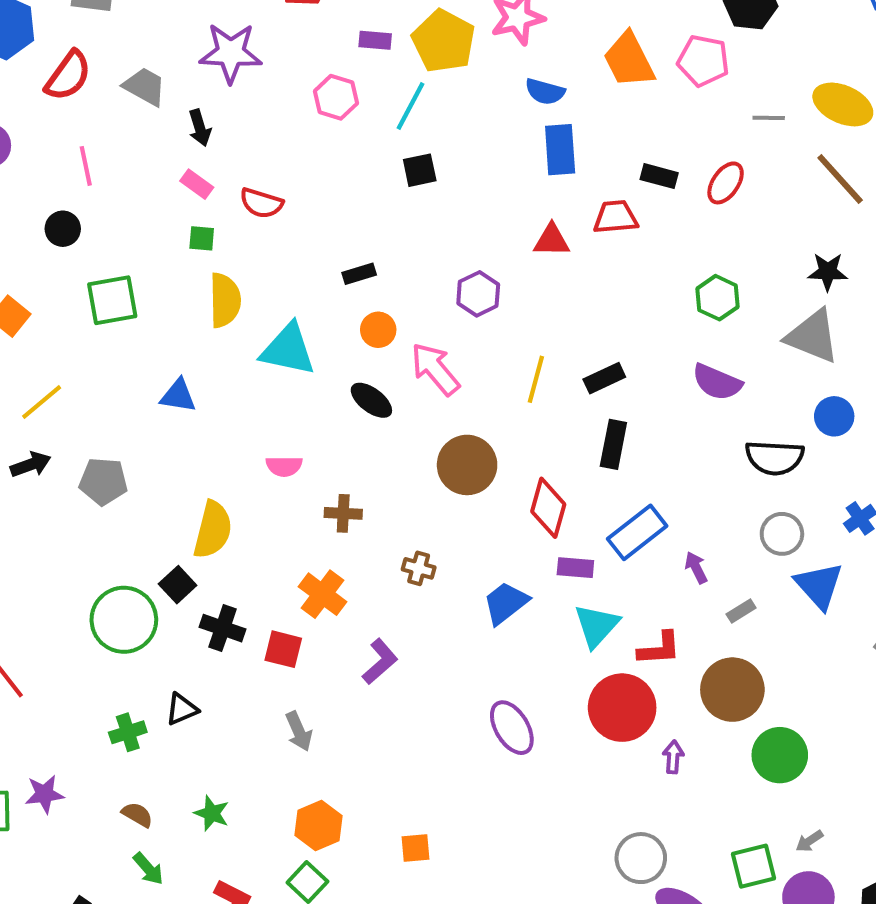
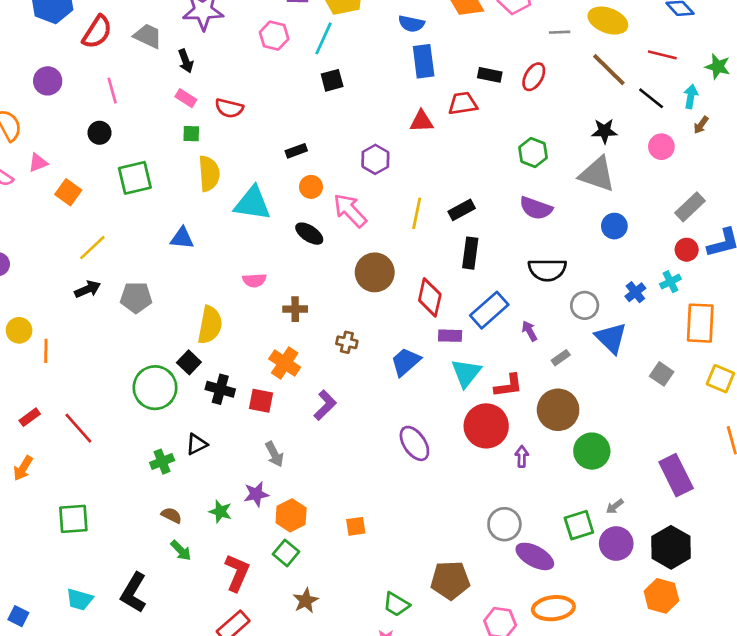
black semicircle: (775, 458) -> (547, 270), moved
purple star: (44, 794) -> (256, 494), moved

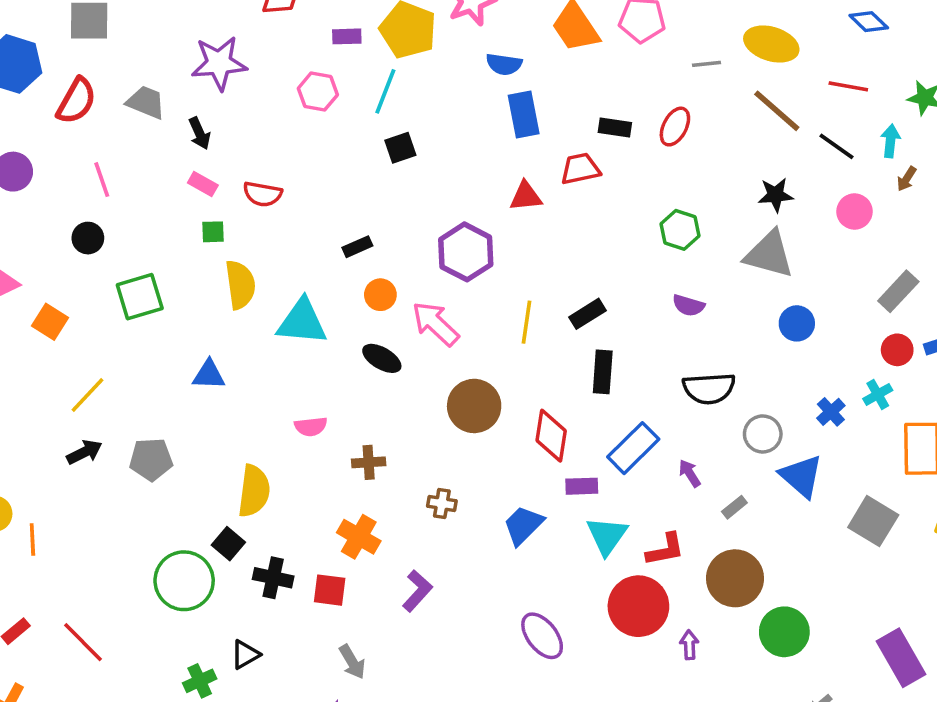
purple hexagon: (375, 159) -> (466, 252), size x1.4
purple semicircle: (536, 208) -> (689, 305), size x0.7
gray square: (662, 374) -> (873, 521), size x1.5

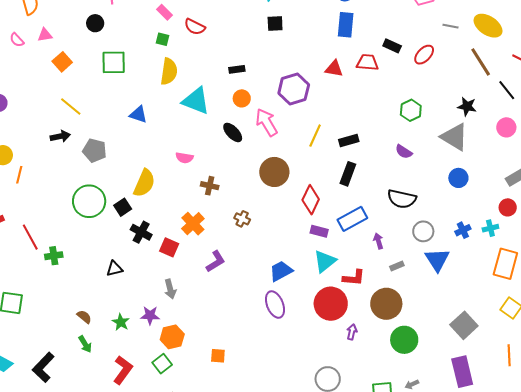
yellow line: (87, 395) -> (71, 107), turned 70
gray square: (873, 521) -> (464, 325), moved
blue trapezoid: (523, 525) -> (281, 271), moved
green circle: (184, 581) -> (89, 201), moved
green cross: (200, 681) -> (54, 256), moved

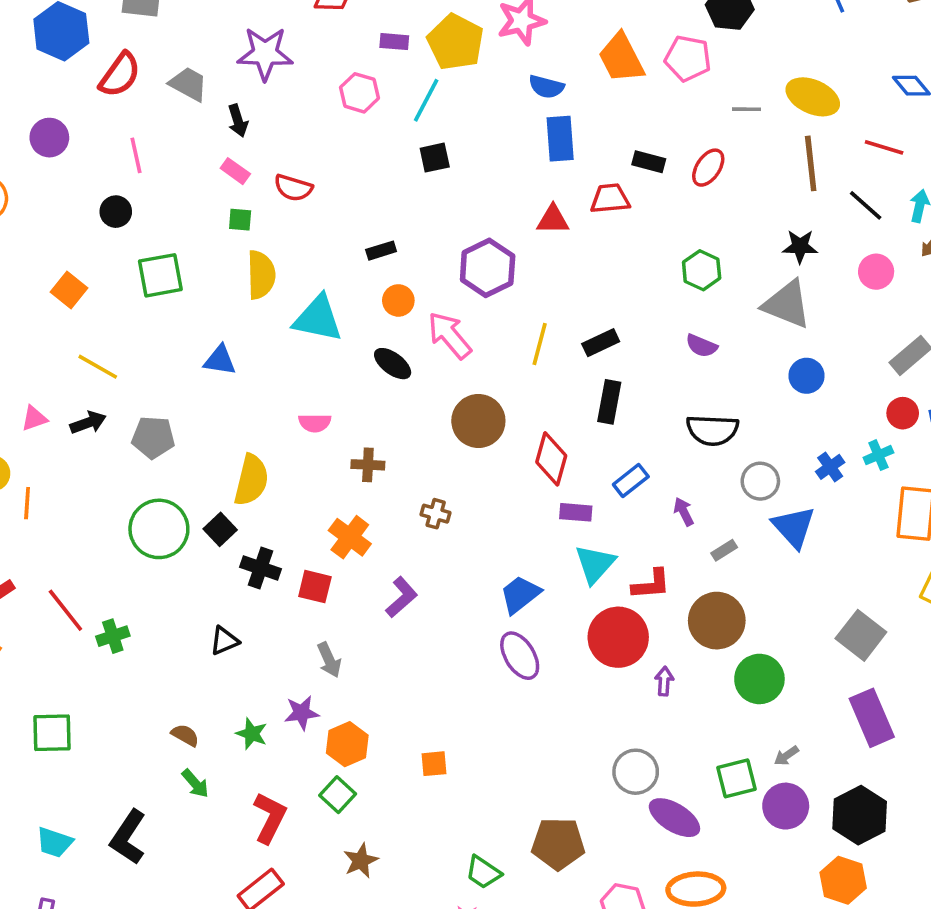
pink triangle: (45, 35) -> (34, 418), moved
brown line: (481, 62) -> (811, 163), turned 36
blue rectangle: (352, 219) -> (631, 480), size x0.7

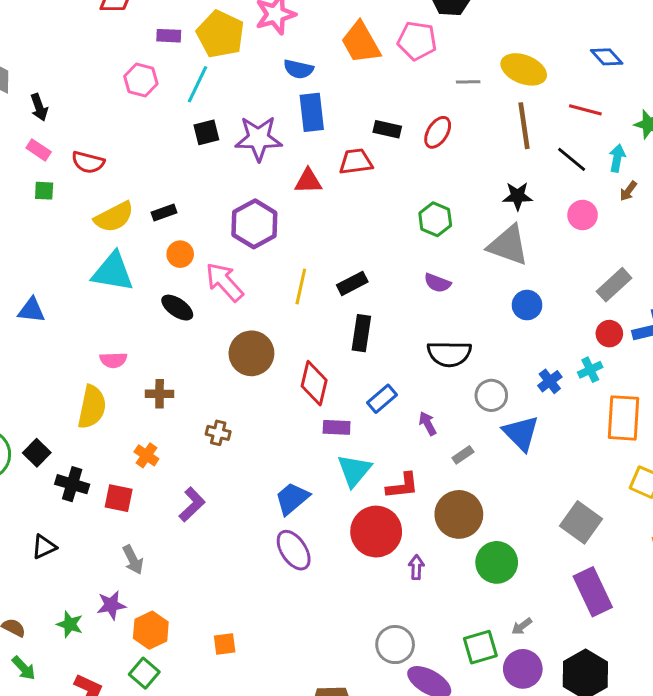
purple star: (265, 54) -> (258, 138), moved
yellow semicircle: (261, 275) -> (114, 217), moved, turned 66
yellow semicircle: (251, 480) -> (92, 407), moved
orange cross: (350, 537) -> (146, 455), size x0.7

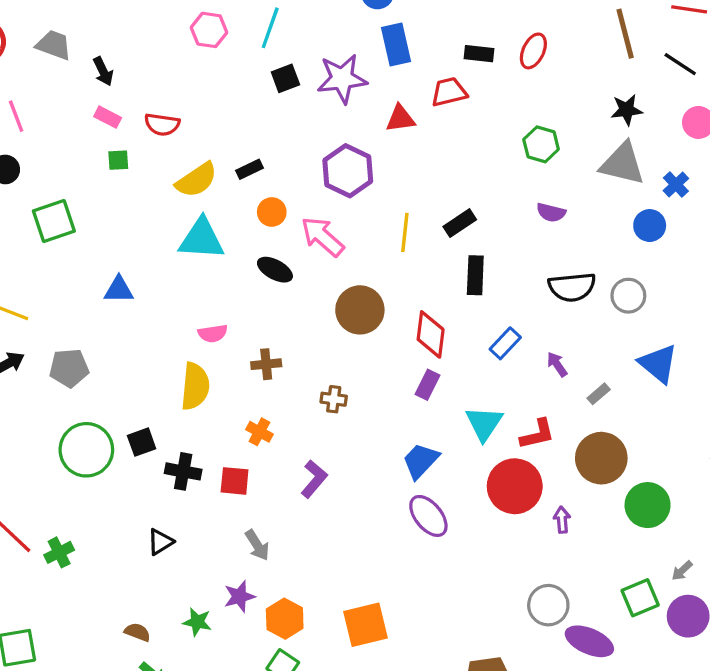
blue cross: (550, 381) -> (676, 184), moved
gray circle: (491, 395) -> (628, 296), moved
purple rectangle: (337, 427) -> (428, 385), moved, turned -60
black square: (37, 453) -> (142, 442), turned 32
orange square: (225, 644) -> (366, 625), size x1.8

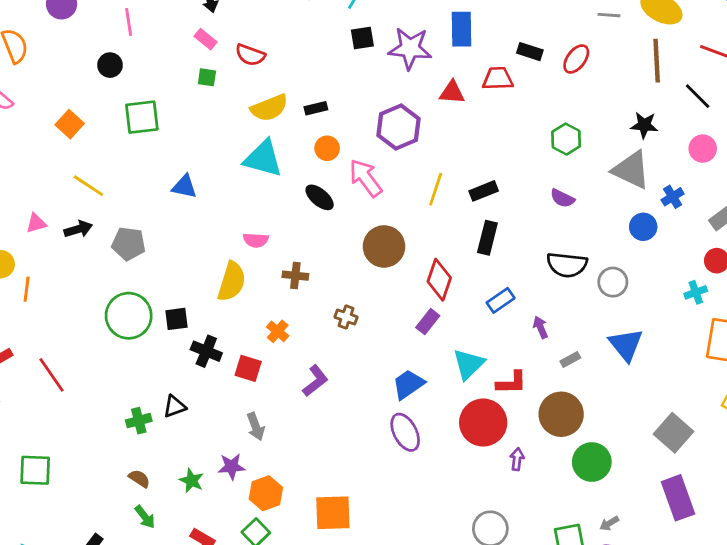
green cross: (59, 552) -> (139, 421), moved

